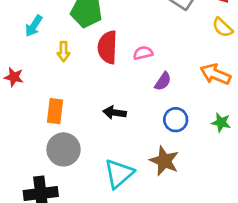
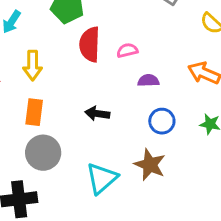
yellow arrow: (64, 52) -> (33, 65), moved, size x1.4
purple semicircle: (163, 81) -> (148, 80), turned -126

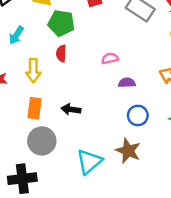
red semicircle: (90, 44) -> (61, 54), moved, size x0.6
black arrow: (97, 114) -> (71, 109), moved

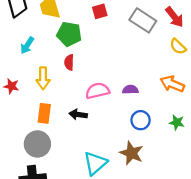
pink semicircle: (110, 58) -> (97, 91), moved, size x1.5
gray circle: (42, 141) -> (37, 144), moved

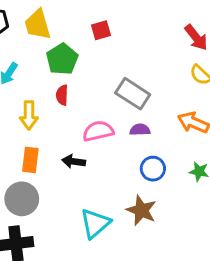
gray rectangle: (143, 20) -> (133, 94), moved
green pentagon: (69, 34) -> (62, 59), turned 30

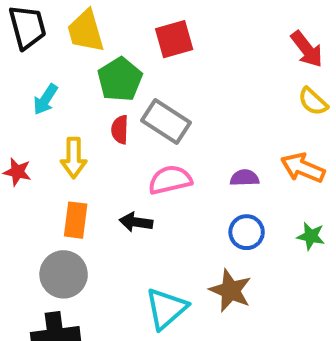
red square: (101, 30) -> (174, 39), size x1.4
gray rectangle: (133, 94) -> (166, 122), moved
purple semicircle: (140, 130) -> (245, 178), moved

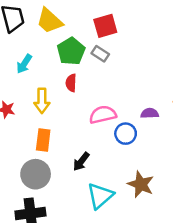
yellow trapezoid: (86, 31) -> (49, 21), turned -32
gray rectangle: (166, 122) -> (100, 54), moved, size x0.6
black arrow: (136, 222) -> (81, 162), moved, turned -60
blue circle: (247, 232) -> (126, 134), moved

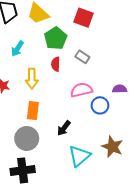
red square: (105, 26) -> (83, 18), turned 36
gray rectangle: (100, 54) -> (82, 57), moved

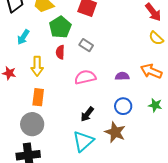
blue circle: (100, 105) -> (123, 106), moved
black arrow: (64, 128) -> (87, 114), moved

